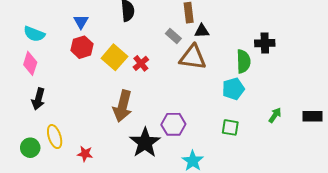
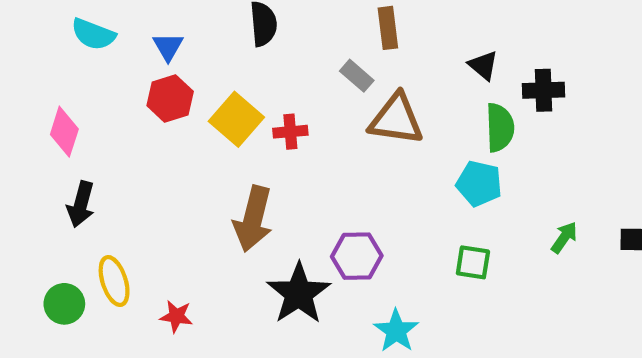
black triangle: (202, 31) -> (483, 65), moved, turned 42
cyan semicircle: (34, 34) -> (93, 34), moved
red cross: (141, 63) -> (290, 132), turned 35
cyan pentagon: (233, 89) -> (479, 184), turned 30

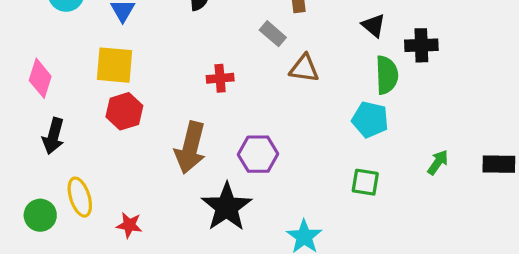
red hexagon: (170, 99) -> (124, 111), moved
yellow square: (236, 119) -> (114, 65), moved, turned -36
brown triangle: (396, 119) -> (304, 68), size x0.7
purple hexagon: (357, 256) -> (258, 154), moved

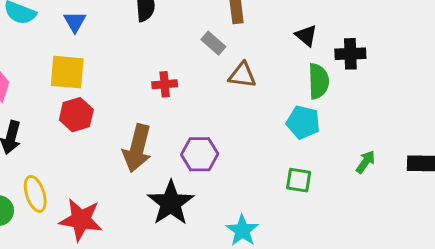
red star: (129, 225) -> (81, 220), size x1.8

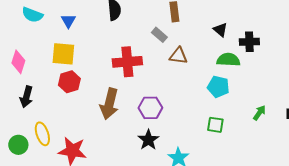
green semicircle: (318, 81) -> (228, 60), turned -85
red cross: (165, 84) -> (127, 62), size x1.8
black star: (171, 203) -> (148, 140), moved, size x0.7

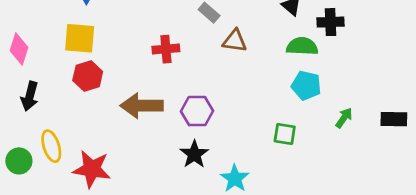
red cross: (127, 62) -> (166, 49), size x0.7
cyan pentagon: (218, 87) -> (306, 85), moved
brown arrow: (109, 104) -> (142, 106), turned 76

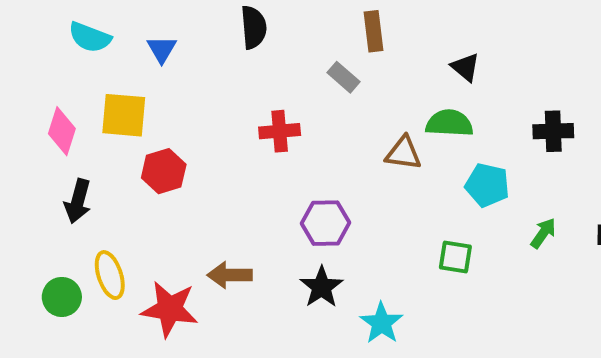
black cross: (330, 22) -> (553, 131), moved
yellow square: (80, 38) -> (124, 115), moved
brown triangle: (235, 41) -> (403, 153), moved
green semicircle: (302, 46) -> (449, 123), moved
brown arrow: (142, 106) -> (230, 275), moved, size x0.7

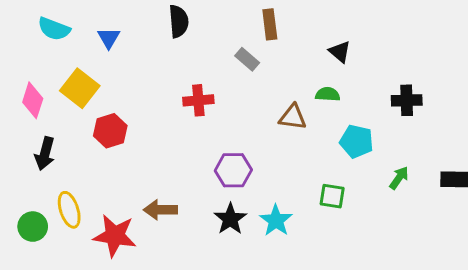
yellow square: (124, 115) -> (80, 88), turned 33
green semicircle: (449, 123) -> (328, 94), size x0.7
cyan star: (381, 323) -> (276, 220), moved

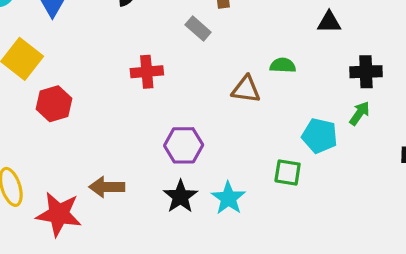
black triangle: (340, 52) -> (329, 22), moved, turned -40
cyan pentagon: (356, 141) -> (320, 136), moved
green arrow: (399, 178) -> (360, 113), moved

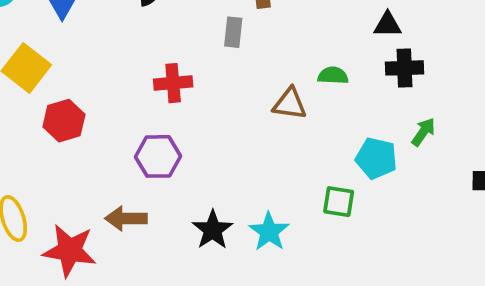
gray rectangle: (198, 29) -> (233, 32), turned 55
black cross: (366, 72) -> (405, 68), moved
purple hexagon: (184, 145) -> (158, 156), moved

